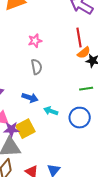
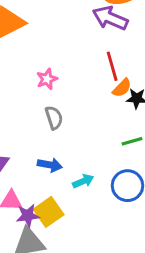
cyan arrow: (51, 111) -> (83, 181), turned 144

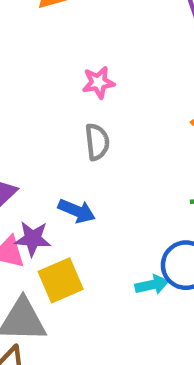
cyan arrow: (83, 181) -> (152, 285), moved
purple star: (28, 216) -> (33, 239), moved

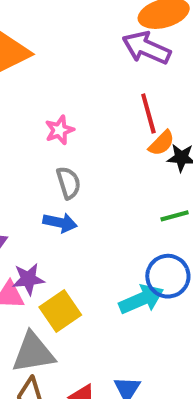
blue arrow: (77, 211) -> (60, 223), moved
cyan arrow: (152, 285) -> (141, 299), size x1.5

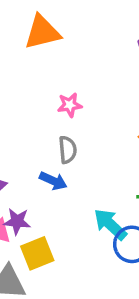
cyan arrow: (141, 299) -> (110, 224), moved, turned -126

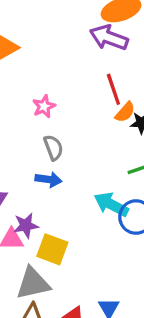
yellow square: (37, 253) -> (52, 249), turned -32

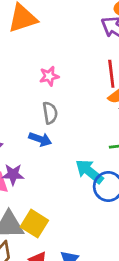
yellow square: (52, 249) -> (34, 224), moved

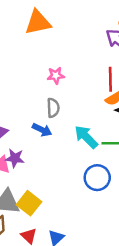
cyan arrow: (89, 171) -> (86, 137), moved

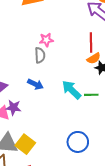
gray semicircle: (53, 108) -> (40, 55), moved
blue circle: (97, 178) -> (78, 142), moved

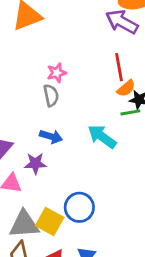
green line: (91, 95) -> (130, 112), moved
purple star: (13, 108) -> (35, 163), moved
blue circle: (78, 142) -> (79, 207), moved

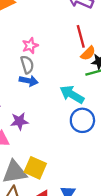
blue arrow: (51, 137) -> (29, 81), moved
blue circle: (79, 207) -> (82, 120), moved

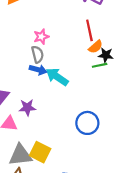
cyan arrow: (72, 94) -> (57, 77), moved
blue circle: (82, 120) -> (87, 123), moved

